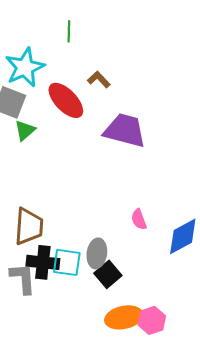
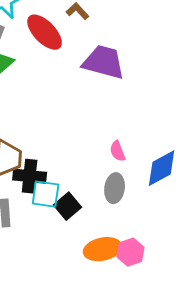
gray ellipse: (97, 253) -> (115, 188), moved
black cross: (43, 262) -> (30, 176), moved
black square: (108, 274) -> (68, 206), moved

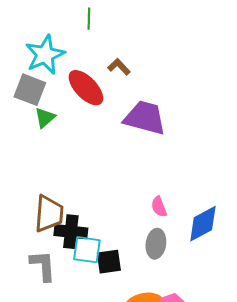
black square: (68, 206) -> (109, 262), turned 32

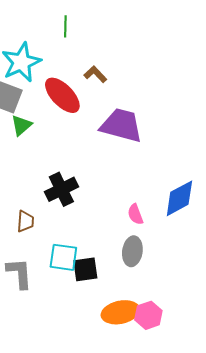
brown trapezoid: (49, 214) -> (25, 221), size x0.6
blue diamond: (203, 224) -> (179, 198), moved
black cross: (71, 232) -> (61, 189), moved, turned -32

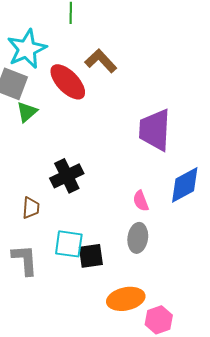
brown L-shape: (95, 74) -> (101, 61), size x1.4
purple trapezoid: (121, 125) -> (155, 130), moved, turned -102
pink hexagon: (148, 315) -> (159, 320), moved

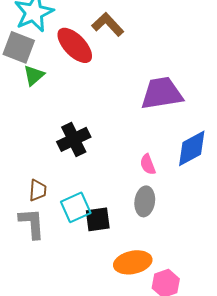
purple trapezoid: (155, 130) -> (162, 93), turned 78
brown trapezoid: (31, 208) -> (38, 190), moved
cyan square: (69, 244) -> (76, 207), turned -32

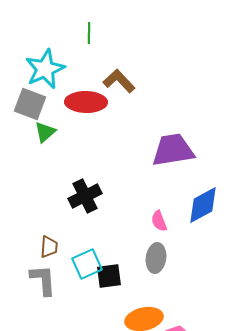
red ellipse: (75, 45) -> (86, 102), turned -45

